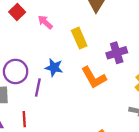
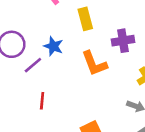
purple line: (38, 88) -> (33, 65), turned 30
red line: (24, 119) -> (42, 101), moved

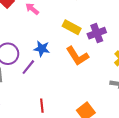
yellow rectangle: (85, 19) -> (72, 27), moved, turned -36
red line: (42, 101) -> (42, 106), moved

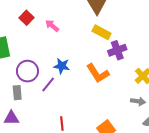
yellow rectangle: (72, 27) -> (102, 32), moved

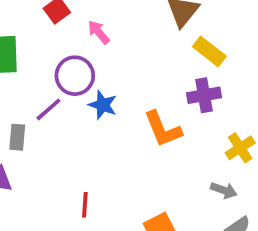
yellow rectangle: (102, 32) -> (209, 51), moved
purple circle: (27, 71) -> (75, 76), moved
purple line: (48, 85) -> (48, 109), moved

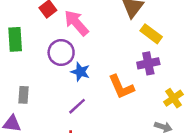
pink arrow: (99, 32) -> (76, 23), size x1.6
purple line: (48, 109) -> (77, 106), moved

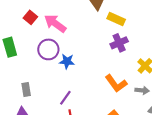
orange L-shape: (121, 87) -> (116, 83), moved
purple line: (77, 106) -> (65, 98), moved

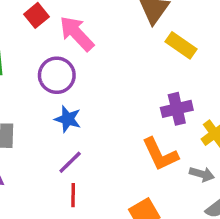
purple cross: (119, 43) -> (177, 109), moved
blue star: (67, 61) -> (68, 119), moved

